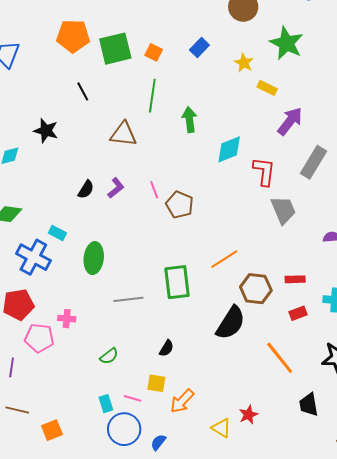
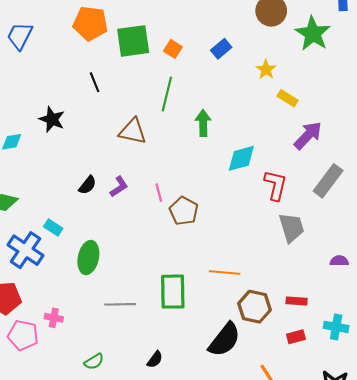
green star: (286, 43) -> (313, 34), moved
orange line: (224, 259) -> (225, 273), turned 32

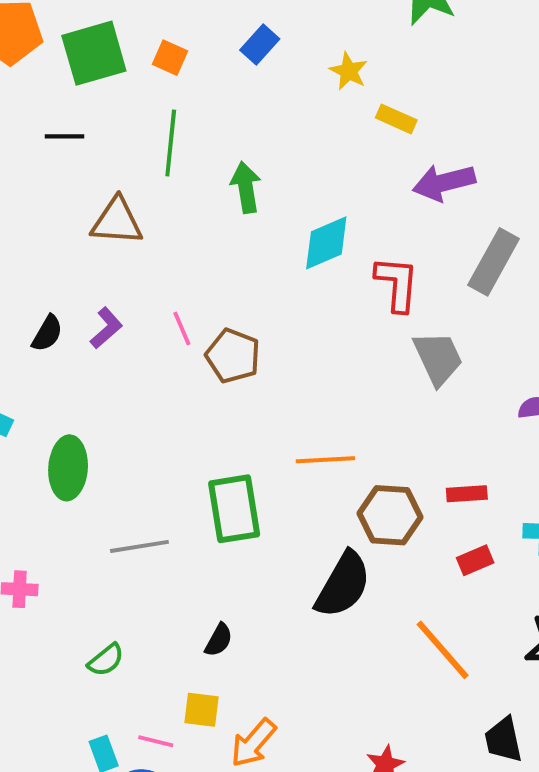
black line: (95, 82) -> (65, 136), moved, turned -60
purple arrow: (308, 135) -> (444, 183), turned -140

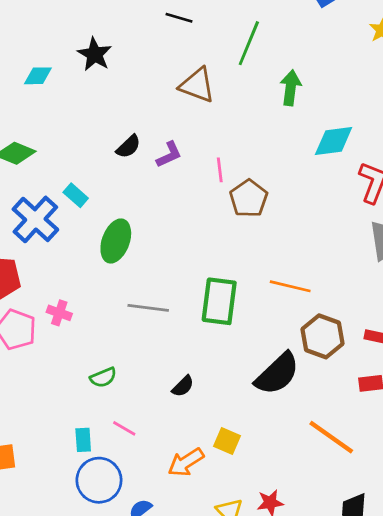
orange line: (443, 650) -> (331, 437), turned -30
yellow square: (202, 710) -> (227, 441), moved
pink line: (156, 741) -> (124, 428), moved

